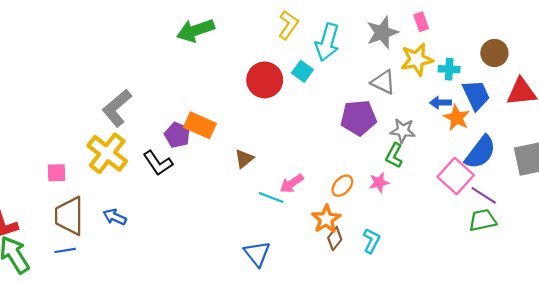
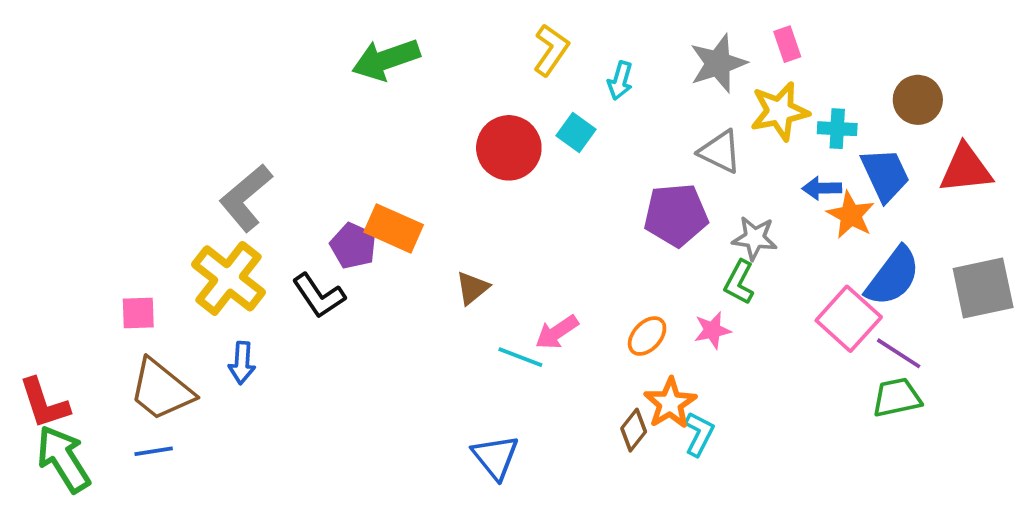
cyan arrow: (327, 42) -> (620, 81), size x0.6
brown trapezoid: (69, 216) -> (161, 390), turned -51
blue arrow: (115, 217) -> (242, 363), moved, turned -110
orange star: (326, 219) -> (670, 403), moved

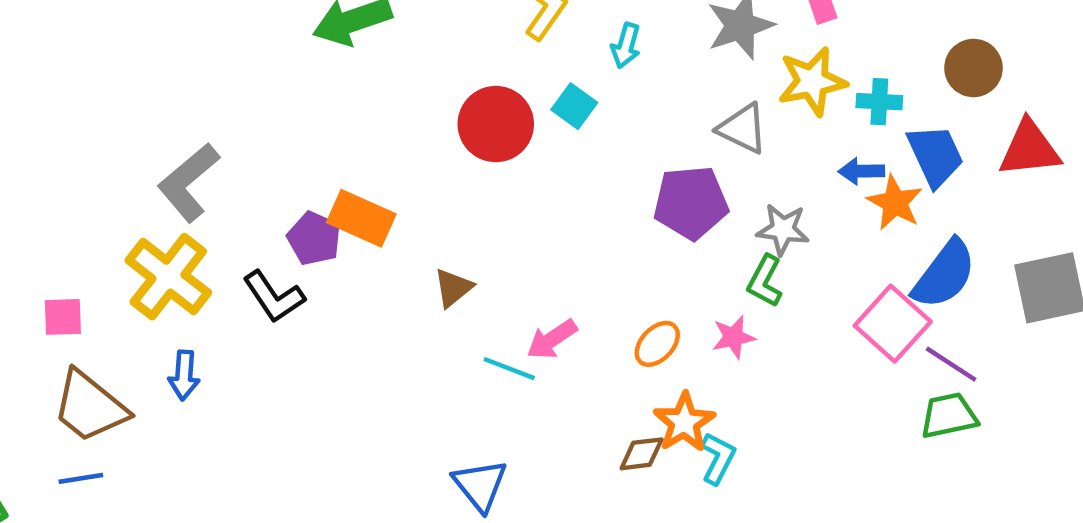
brown diamond: (634, 430) -> (642, 454), turned 45

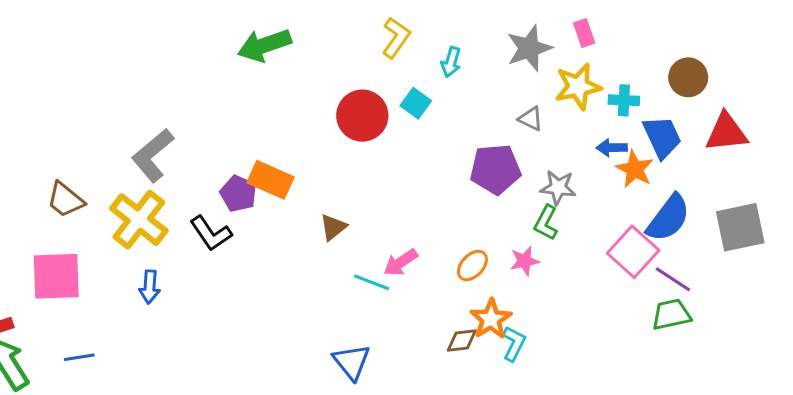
gray triangle: (742, 129) -> (531, 119), size x0.7
pink square: (63, 317) -> (56, 276), moved, size x1.8
brown trapezoid: (90, 407) -> (65, 200), moved, size x0.7

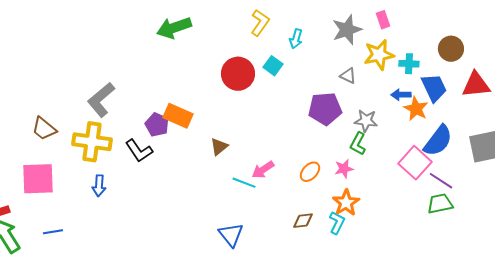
yellow cross: (139, 220) -> (92, 142), turned -30
orange star: (491, 319) -> (346, 203), moved

